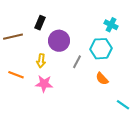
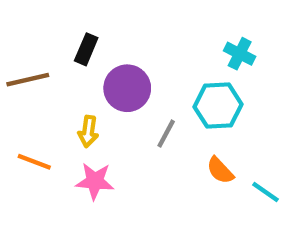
cyan line: (123, 105) -> (266, 192), moved

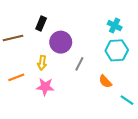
cyan hexagon: (218, 106) -> (117, 50), moved
orange line: (34, 162) -> (16, 77), turned -42
cyan line: (266, 192) -> (127, 100), moved

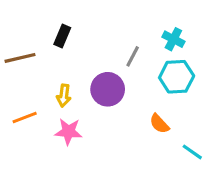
purple circle: (61, 42) -> (108, 89), moved
gray line: (79, 64) -> (133, 56), moved

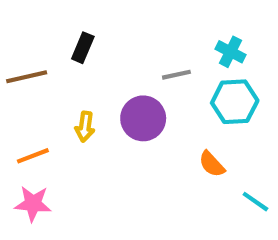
gray line: (133, 56) -> (176, 75), turned 50
pink star: (68, 132) -> (33, 204), moved

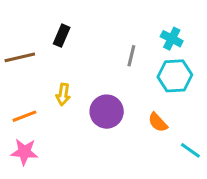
gray line: (176, 75) -> (131, 56), turned -65
purple circle: (143, 118) -> (107, 112), moved

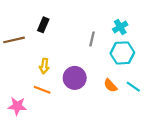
cyan cross: (172, 39) -> (120, 27), turned 32
orange line: (24, 116) -> (42, 90), moved, turned 42
cyan line: (190, 150) -> (133, 87), moved

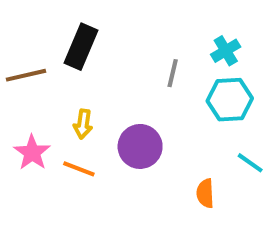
black rectangle: (43, 25) -> (81, 47), size x1.5
orange semicircle: (110, 85) -> (205, 193), moved, turned 40
pink star: (17, 106) -> (32, 153), moved, turned 30

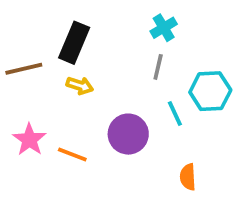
cyan cross: (226, 51) -> (164, 28), moved
yellow arrow: (83, 124) -> (80, 86), moved, turned -80
cyan line: (250, 163) -> (175, 114), moved, turned 30

